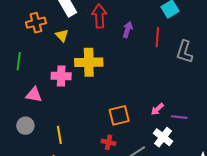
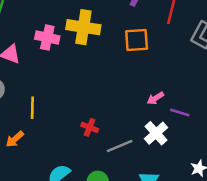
orange square: (119, 115) -> (137, 40), moved

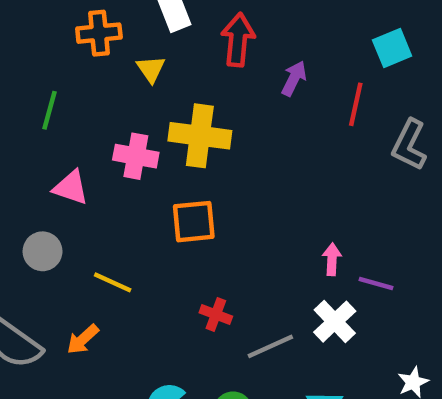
orange square: (137, 40) -> (194, 222), moved
pink arrow: (155, 98) -> (332, 259), turned 126
yellow line: (32, 108) -> (113, 282), turned -65

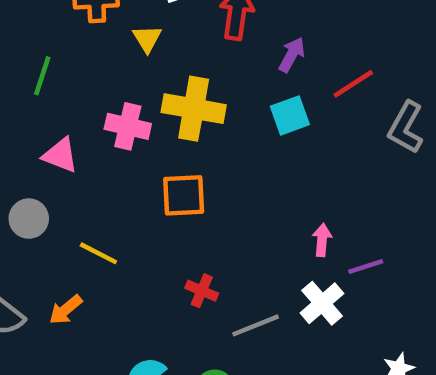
cyan square: (392, 48) -> (290, 115), moved
red line: (356, 104) -> (353, 84), turned 42
purple line: (376, 283) -> (366, 266), turned -36

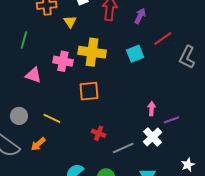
purple arrow: (292, 55) -> (140, 16), moved
gray circle: (29, 219) -> (19, 116), moved

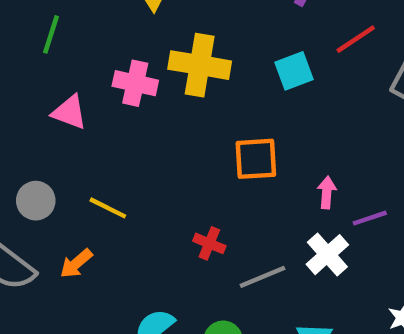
orange square: (89, 91) -> (256, 159), moved

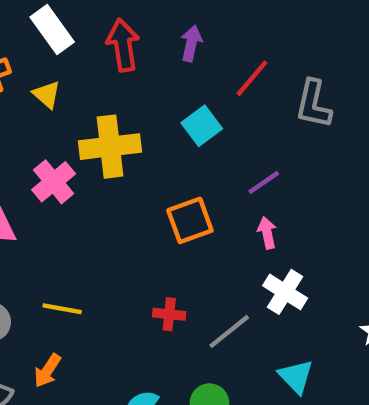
pink cross: (135, 83) -> (54, 182), turned -36
purple line: (370, 218) -> (264, 182), moved

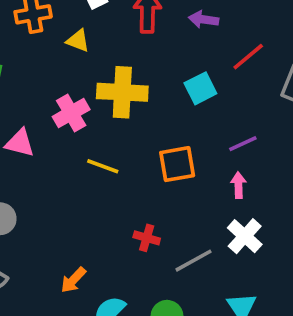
purple arrow: (191, 43) -> (204, 19), turned -104
yellow triangle: (47, 94) -> (78, 41), turned -30
yellow line: (62, 309) -> (103, 166), moved
orange arrow: (47, 371) -> (73, 280), moved

